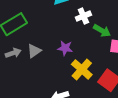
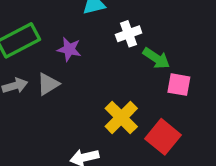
purple star: (65, 48) -> (69, 49), moved

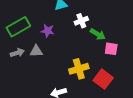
gray triangle: (48, 84) -> (36, 51), turned 32
yellow cross: (121, 117) -> (79, 69), turned 30

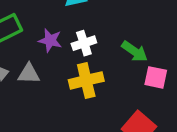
white cross: (81, 21) -> (84, 43), moved
yellow cross: (79, 69) -> (86, 80), moved

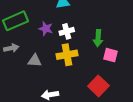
green arrow: (135, 51) -> (98, 38), turned 56
gray triangle: (29, 74) -> (35, 61), moved

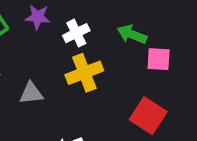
purple star: (46, 29) -> (38, 17), moved
green arrow: (98, 38) -> (132, 34), turned 119

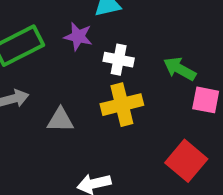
white cross: (76, 33) -> (119, 60), turned 30

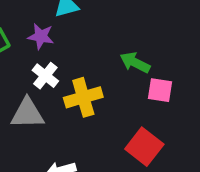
white cross: (119, 60) -> (45, 76), moved, turned 30
gray triangle: (60, 120) -> (27, 113), size x1.4

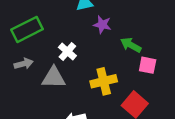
purple star: (41, 36) -> (102, 25), moved
yellow cross: (83, 97) -> (104, 81), moved

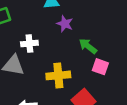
white cross: (67, 51) -> (29, 44), turned 35

